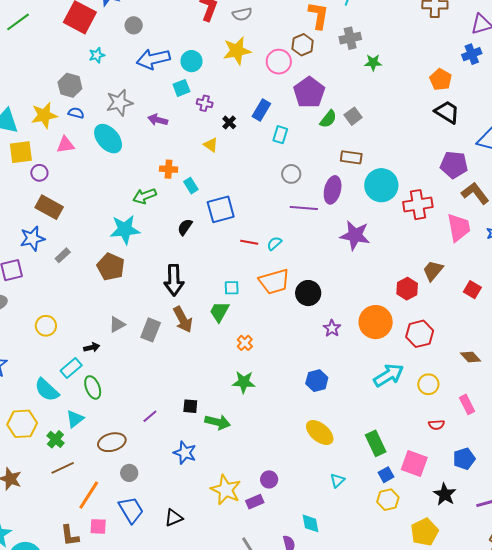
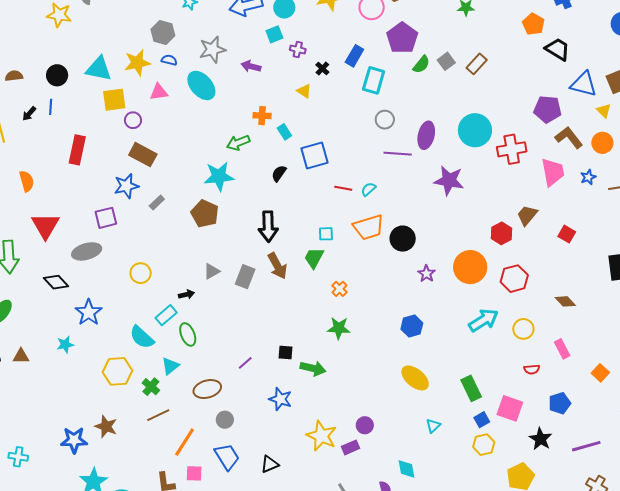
black trapezoid: (447, 112) -> (558, 49), moved
cyan rectangle: (280, 135) -> (374, 80), size x1.5
brown rectangle: (351, 157) -> (477, 64), moved, turned -55

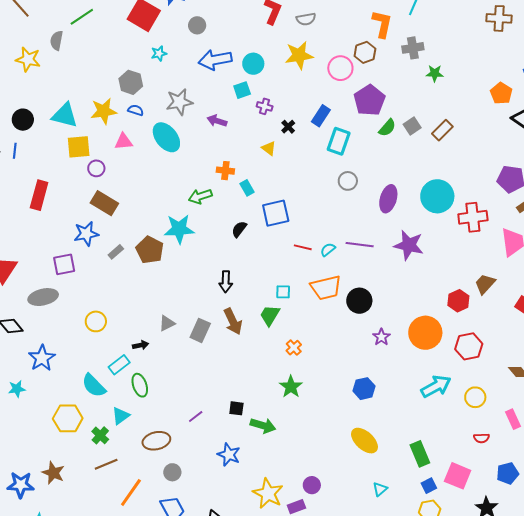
purple line: (398, 154) -> (360, 245), moved
brown pentagon: (205, 214) -> (150, 250), moved
black arrow: (268, 226) -> (226, 282), size x0.7
green star: (339, 328) -> (291, 387), turned 30

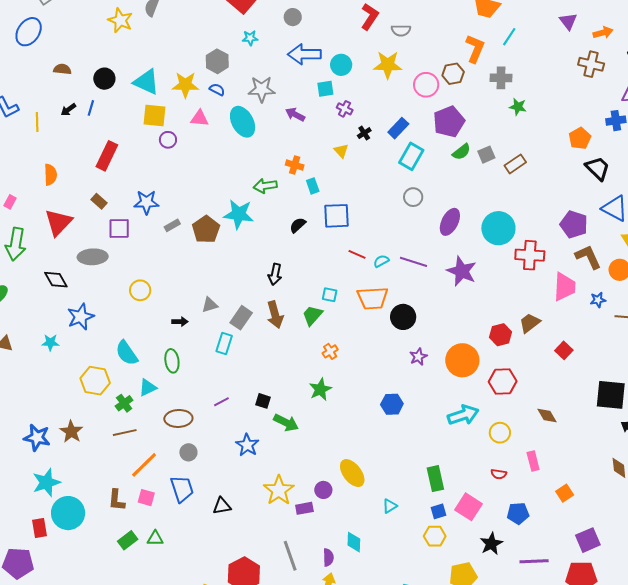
brown rectangle: (104, 203) -> (99, 201), moved, size x0.6
cyan rectangle: (119, 365) -> (224, 343), moved, turned -45
yellow ellipse: (365, 441) -> (352, 473), moved

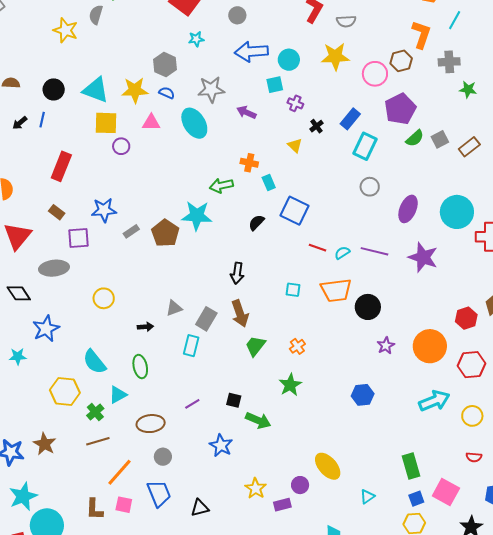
blue square: (337, 216) -> (295, 211), turned 32
green trapezoid: (312, 315) -> (255, 346), moved
yellow star: (279, 490) -> (256, 488), size x0.7

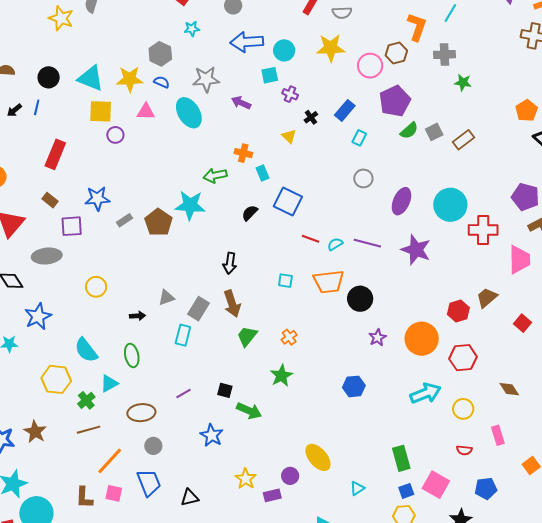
cyan rectangle: (365, 146) -> (359, 138), size x0.6

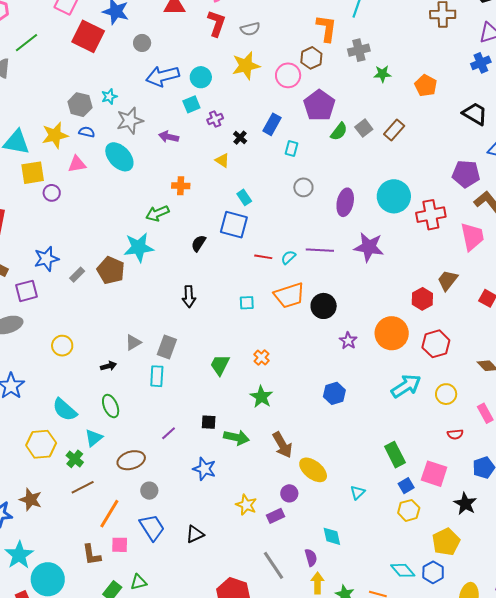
cyan star: (192, 29) -> (109, 97), moved
purple cross: (290, 94) -> (215, 119), turned -35
orange pentagon: (527, 111) -> (426, 86), moved
cyan rectangle: (263, 173) -> (244, 197), moved
brown arrow: (232, 304) -> (282, 445), moved

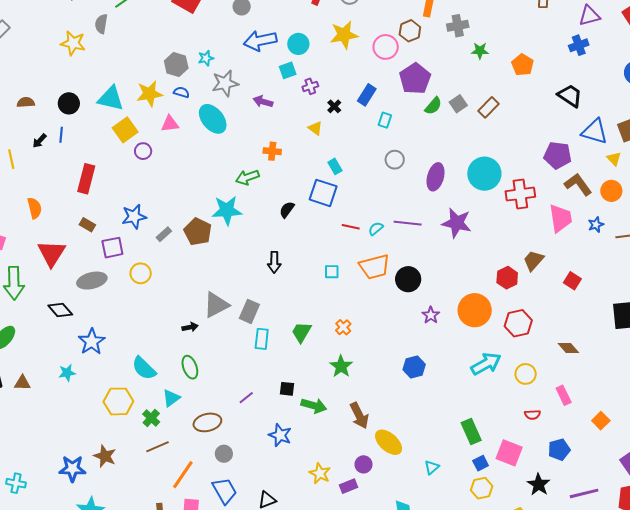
yellow square: (33, 173) -> (125, 130), turned -30
gray triangle: (133, 342) -> (216, 305), size x1.6
yellow circle: (62, 346) -> (141, 273), moved
cyan rectangle: (157, 376) -> (262, 339), moved

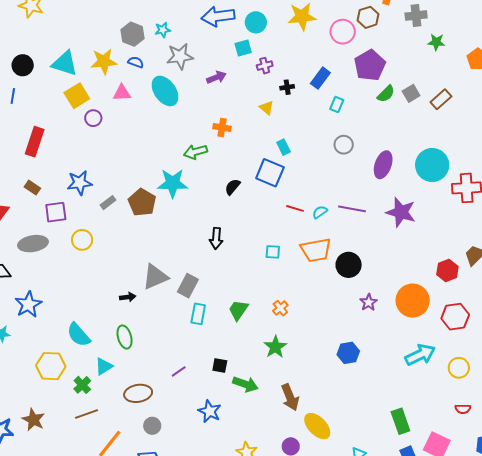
purple arrow: (263, 102) -> (216, 77), turned 138
black cross: (334, 106) -> (287, 87), turned 32

